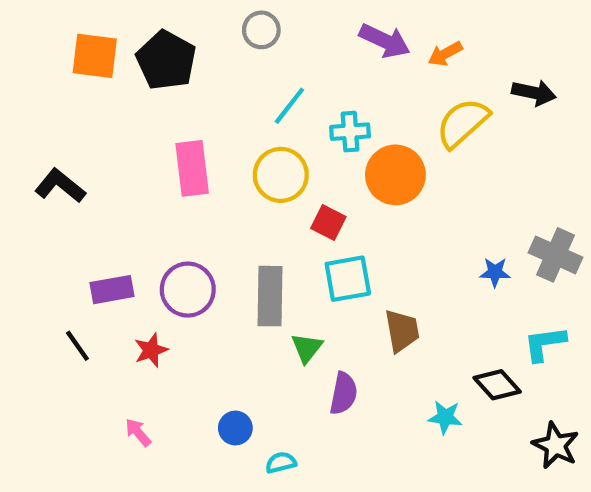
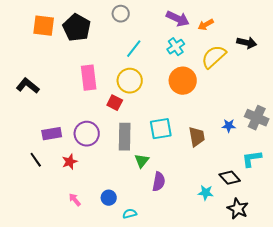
cyan cross: (350, 132) -> (176, 47), moved, turned -30
red square: (328, 222) -> (115, 103), moved
brown trapezoid: (402, 331) -> (197, 137), moved
pink arrow: (138, 432) -> (75, 200), moved
black star: (556, 445) -> (238, 209), moved

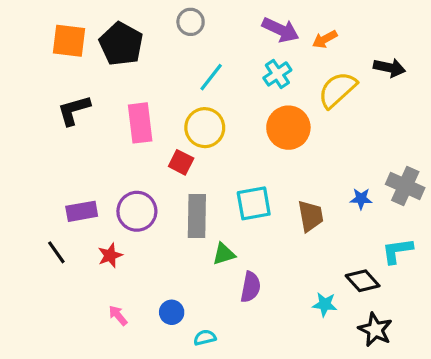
black L-shape: (28, 86) -> (74, 110), moved, turned -55
green triangle: (142, 161) -> (224, 254), turned 35

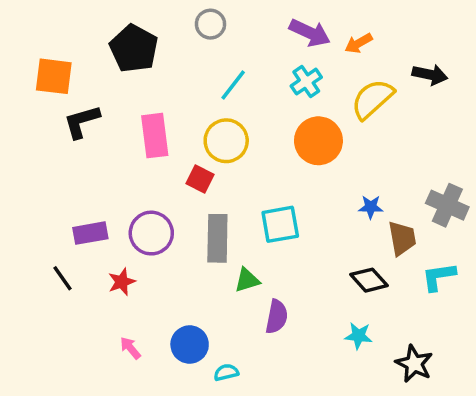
orange square: (69, 41) -> (54, 76), moved
blue star: (361, 199) -> (371, 207), moved
brown trapezoid: (311, 216) -> (402, 238), moved
black diamond: (363, 281) -> (369, 280), moved
blue circle: (172, 312) -> (190, 345), size x1.4

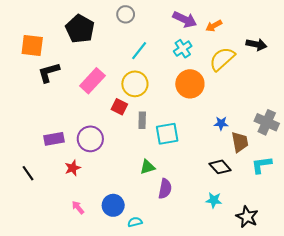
pink rectangle: (155, 136) -> (92, 81), turned 50
gray rectangle: (217, 238) -> (142, 120), moved, size x0.6
black line: (62, 278) -> (28, 173), moved

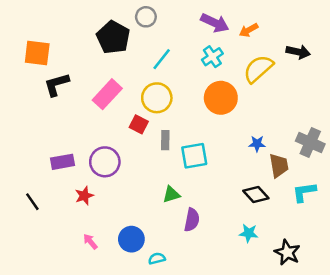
black pentagon: (80, 29) -> (113, 37), moved

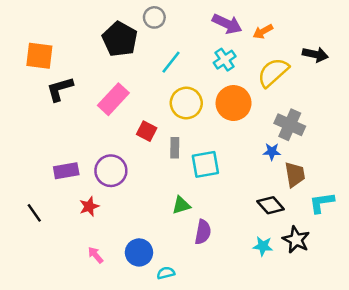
yellow circle: (157, 98) -> (186, 103), moved
gray cross: (310, 142) -> (290, 125), moved
black star: (287, 252) -> (296, 240), moved

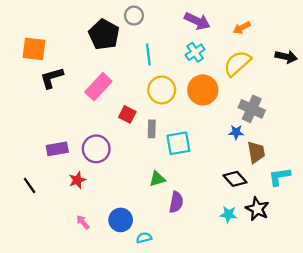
orange arrow: (263, 31) -> (242, 28), moved
black arrow: (315, 54) -> (286, 57), moved
cyan line: (171, 62) -> (148, 54), turned -45

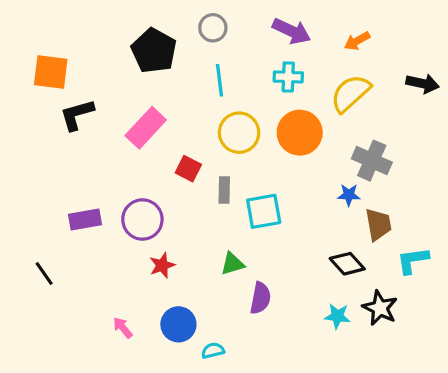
gray circle: (134, 16) -> (213, 28), moved
cyan cross: (195, 52) -> (288, 77), turned 36
red star: (77, 180) -> (162, 265), moved

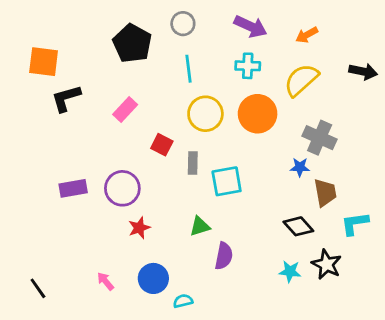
pink rectangle: (146, 128) -> (125, 109), size x0.7
black line: (44, 274) -> (38, 288), moved

